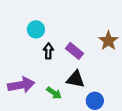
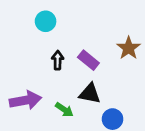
cyan circle: (36, 29) -> (46, 21), moved

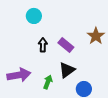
black triangle: (90, 94) -> (67, 70), turned -48
green arrow: (64, 110) -> (48, 82), turned -104

